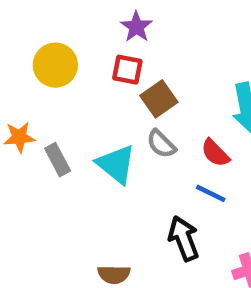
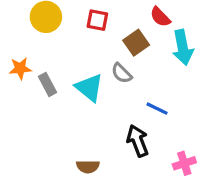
brown square: (159, 99) -> (136, 43), moved
red semicircle: (215, 153) -> (160, 17), moved

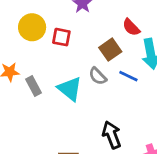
red square: (97, 20) -> (61, 37), moved
blue line: (157, 109) -> (128, 76), moved

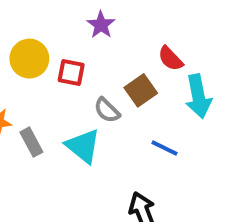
gray semicircle: (98, 76) -> (107, 110), moved
blue line: (128, 76) -> (165, 148), moved

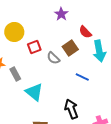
purple star: (101, 25) -> (61, 14), moved
red square: (71, 72) -> (34, 47), moved, turned -32
cyan triangle: (83, 146) -> (34, 92), moved

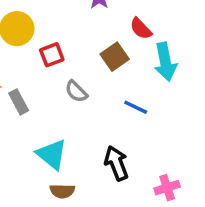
gray semicircle: (53, 58) -> (76, 91), moved
cyan triangle: (34, 92) -> (52, 154), moved

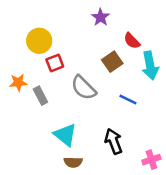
red square: (52, 55) -> (55, 63), moved
gray semicircle: (76, 91) -> (84, 88), size x1.5

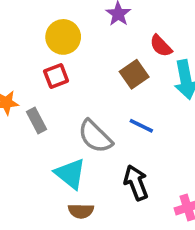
yellow circle: (39, 41) -> (63, 37), moved
gray semicircle: (84, 88) -> (95, 136), moved
blue line: (128, 100) -> (141, 126), moved

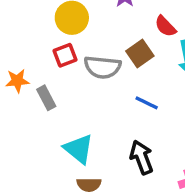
gray semicircle: (95, 136) -> (102, 67), moved, turned -39

